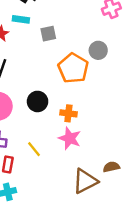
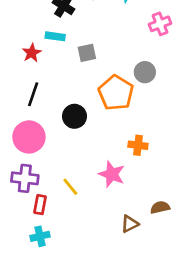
black circle: (38, 101) -> (74, 116), moved
orange cross: (68, 113) -> (138, 145), moved
brown triangle: (85, 181) -> (130, 224), size x0.6

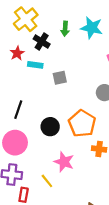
red star: (32, 53) -> (17, 53), moved
orange pentagon: (116, 93) -> (82, 123), moved
pink star: (112, 174) -> (64, 162), moved

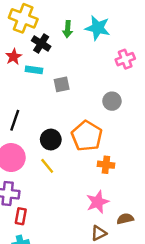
yellow cross: (26, 19) -> (23, 18), turned -30
pink star: (64, 162) -> (98, 202), moved, turned 30
yellow line: (47, 181) -> (47, 166), moved

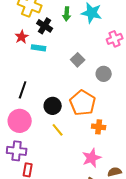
gray square: (62, 84) -> (78, 60), moved, turned -32
yellow line: (47, 166) -> (58, 130), moved

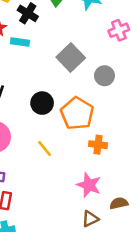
gray square: (78, 60) -> (71, 58), size x1.5
black circle: (53, 106) -> (42, 103), moved
pink star: (92, 158) -> (89, 185), turned -30

